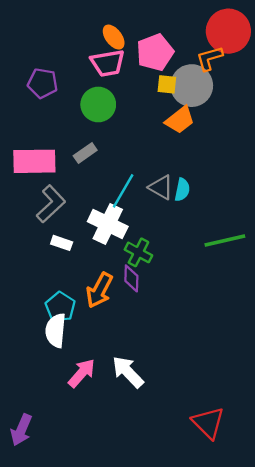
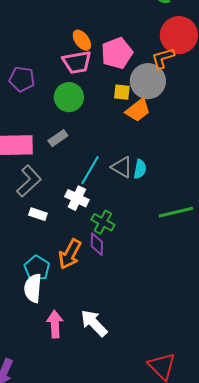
yellow square: (167, 84) -> (122, 92), moved
white cross: (108, 224) -> (77, 198), size x0.7
pink arrow: (82, 373) -> (55, 324), turned -44

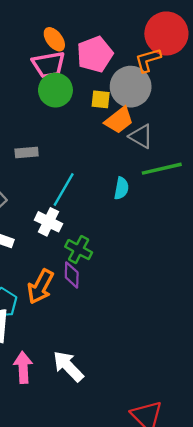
green circle: (69, 97) -> (55, 90), moved
gray rectangle: (58, 138) -> (27, 152), turned 30
gray triangle: (122, 167) -> (141, 136), moved
green line: (176, 212) -> (162, 169), moved

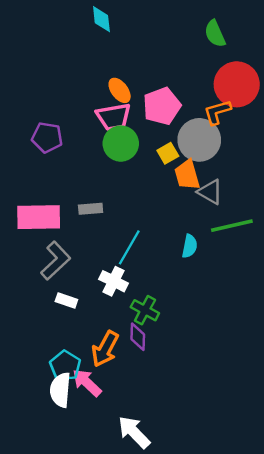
yellow square: (101, 99) -> (168, 153), turned -36
orange trapezoid: (119, 120) -> (187, 175), turned 112
pink arrow: (23, 367) -> (87, 383), moved, turned -44

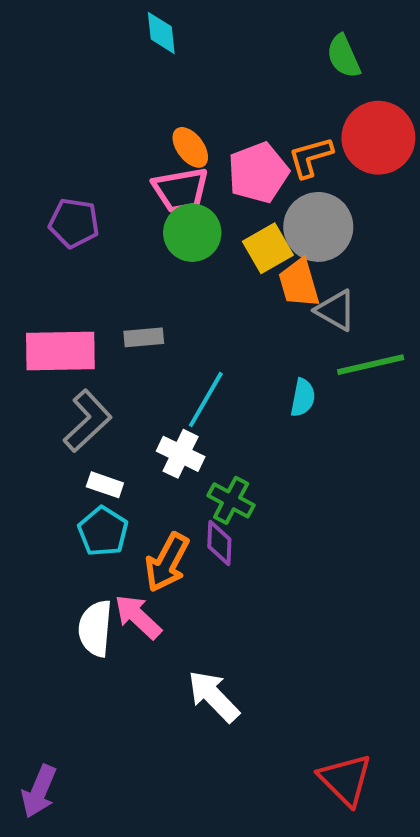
orange L-shape: (217, 112) -> (311, 157), moved
yellow square: (168, 153) -> (268, 248), size x1.4
cyan pentagon: (65, 366) -> (103, 531), moved

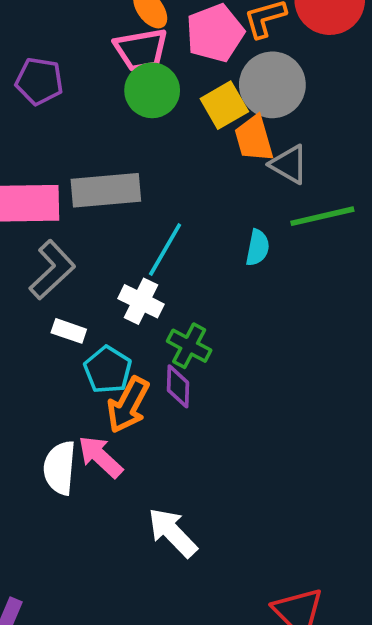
gray rectangle: (144, 337) -> (106, 190), size x1.8
cyan pentagon: (103, 531) -> (108, 370), moved

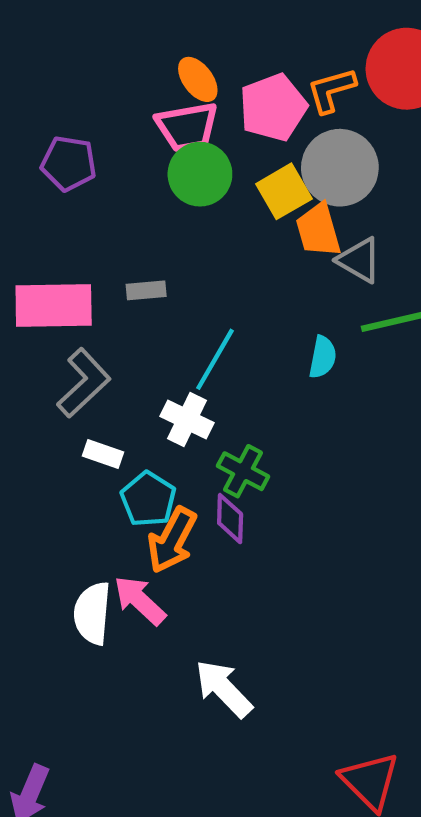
gray rectangle: (106, 190) -> (146, 290), size x0.5

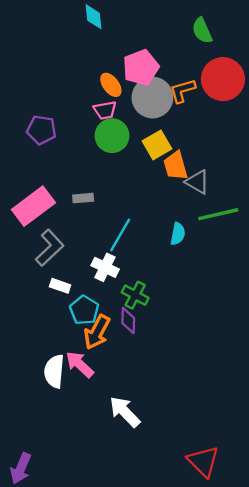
pink pentagon: (273, 107) -> (141, 68), moved
pink trapezoid: (187, 127) -> (105, 110), size x0.7
gray circle: (340, 168) -> (152, 98), moved
pink rectangle: (54, 305) -> (33, 206), turned -36

